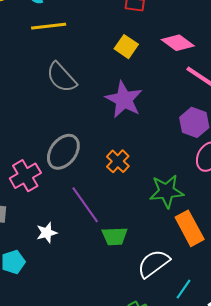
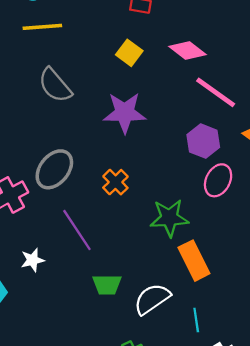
purple star: (124, 100) -> (125, 113), turned -30
green trapezoid: (115, 236) -> (107, 285), moved
cyan line: (184, 289) -> (196, 320), moved, turned -45

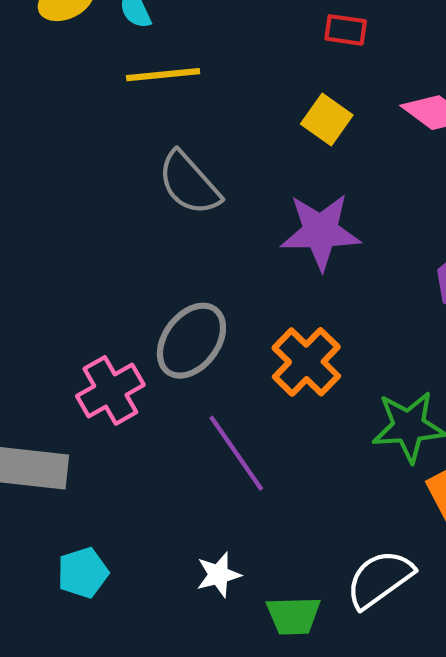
orange cross: (115, 182) -> (306, 362), size x1.4
white star: (32, 260) -> (219, 575), moved
green trapezoid: (107, 285) -> (293, 616), moved

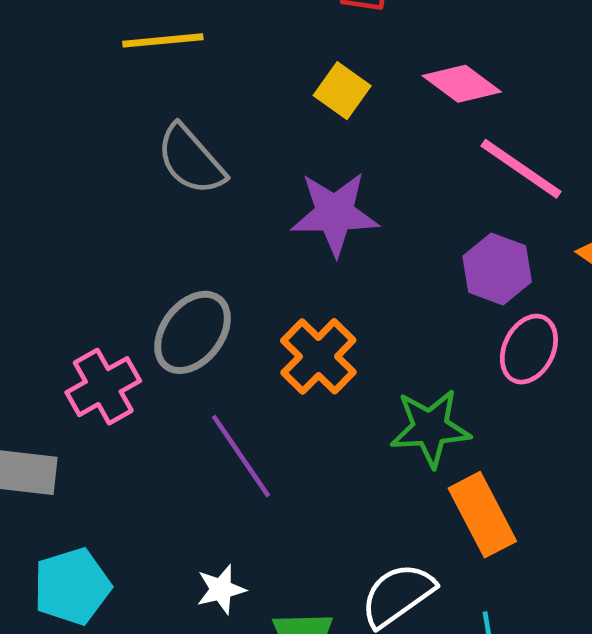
cyan pentagon: (83, 573) -> (72, 586), size x1.4

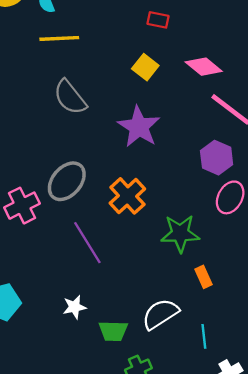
purple star: (335, 213) -> (139, 127), turned 30
orange rectangle: (482, 515) -> (204, 277), size x0.6

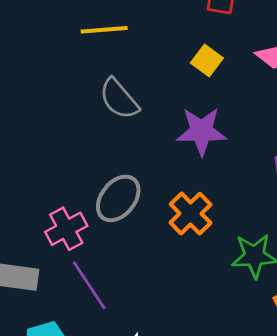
purple star: (139, 127) -> (201, 131), turned -30
purple line: (87, 243) -> (89, 285), moved

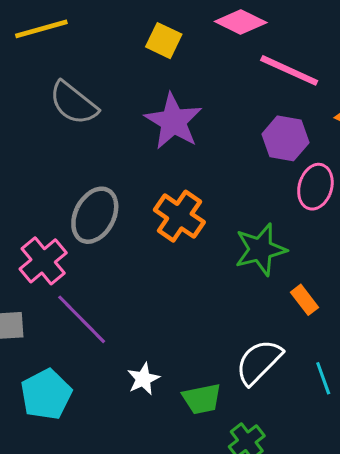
purple star: (201, 131) -> (173, 121), turned -30

